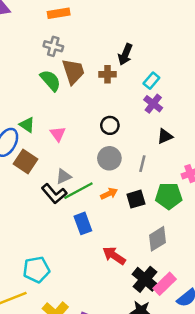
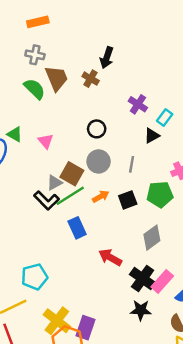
brown cross: (107, 74) -> (91, 79), turned 35
cyan rectangle: (151, 81) -> (165, 118), moved
brown square: (25, 161) -> (72, 174), moved

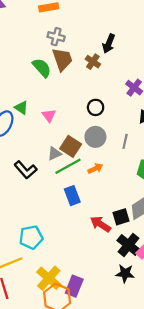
gray cross: (35, 55) -> (56, 37), moved
black L-shape: (47, 200) -> (26, 170), moved
black square: (128, 200) -> (121, 217), moved

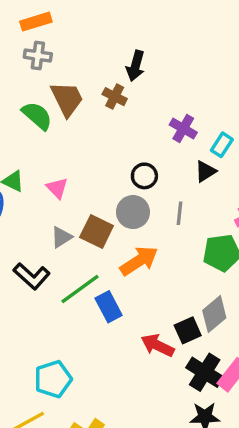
gray cross: (56, 37) -> (38, 56), moved
black circle: (96, 107) -> (144, 176), moved
gray triangle: (54, 154) -> (61, 237), moved
green line: (68, 166) -> (80, 289), moved
orange arrow: (95, 169) -> (139, 261), size x1.6

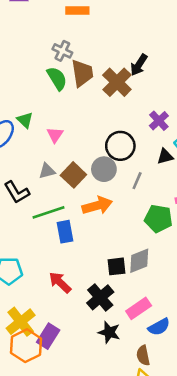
gray cross: (38, 56) -> (62, 51), moved
brown cross: (115, 97) -> (117, 82), size x1.6
black circle: (144, 176) -> (120, 146), size x1.5
red arrow: (158, 345) -> (60, 282), moved
black cross: (205, 372) -> (100, 297), moved

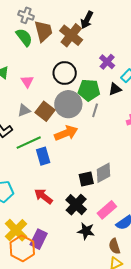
black circle: (120, 146) -> (65, 73), moved
gray circle: (104, 169) -> (68, 104), size x1.4
green pentagon: (158, 219) -> (89, 90), moved

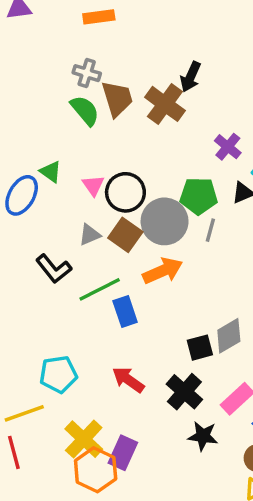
black circle: (65, 73) -> (125, 192), moved

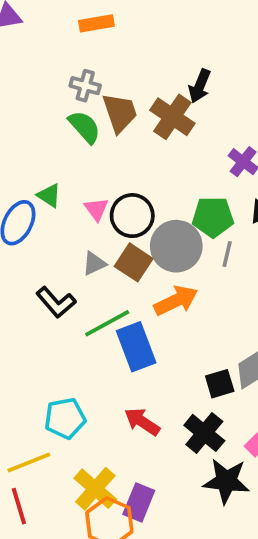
blue rectangle: (125, 312) -> (136, 347), size x1.4
black star: (203, 436) -> (226, 481), size x1.4

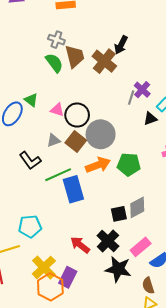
pink triangle: (96, 209) -> (57, 110), turned -40
green pentagon: (213, 217) -> (129, 164), moved
gray line: (227, 254) -> (131, 98), moved
red arrow: (142, 422) -> (80, 245), moved

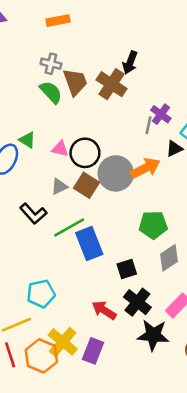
green pentagon: (129, 164) -> (153, 225), moved
orange arrow: (98, 165) -> (145, 168), moved
black square: (119, 214) -> (127, 269), moved
orange hexagon: (50, 287) -> (41, 356), moved

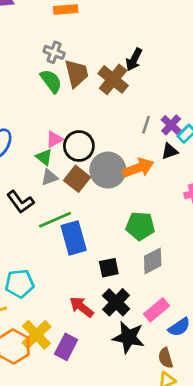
purple cross: (161, 114) -> (171, 125), moved
green triangle: (27, 140) -> (44, 157), moved
pink triangle: (60, 149) -> (54, 139), turned -48

